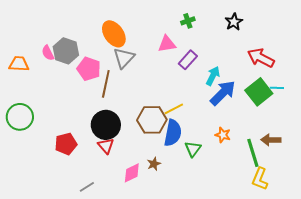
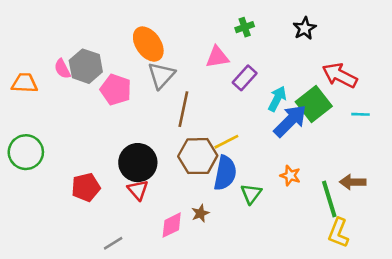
brown line: (106, 84) -> (183, 109), moved
green square: (259, 92) -> (314, 104), moved

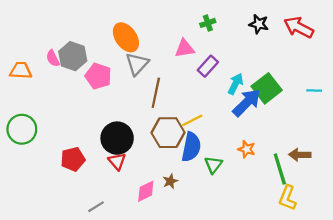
black star: (305, 28) -> (259, 24), turned -30
red arrow: (340, 75) -> (299, 27), moved
cyan line: (361, 114) -> (314, 90), moved

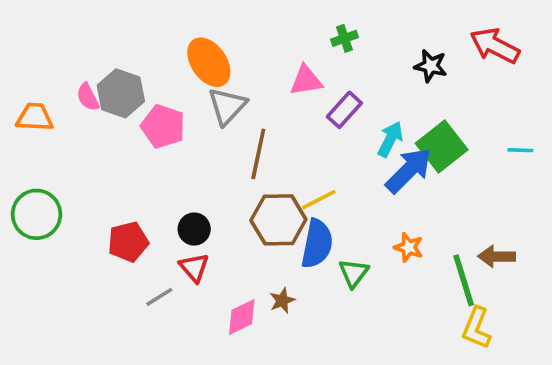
black star: (259, 24) -> (431, 66), moved
black circle: (117, 138) -> (194, 229), size x0.6
red pentagon: (73, 159) -> (128, 242), moved
gray line: (96, 207) -> (159, 297), moved

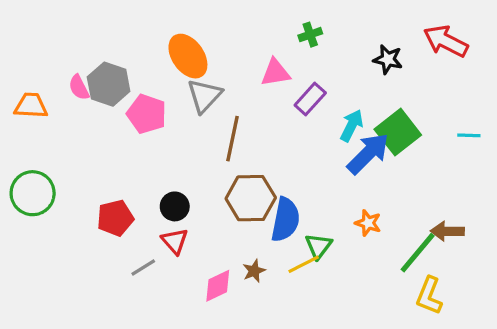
yellow line: (319, 200) -> (304, 264), moved
green line: (464, 280) -> (418, 253), turned 57

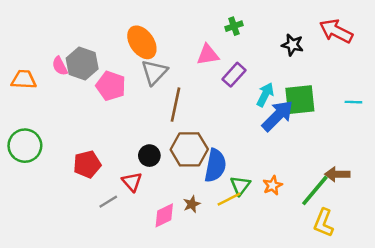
green square: (398, 132) -> (300, 100), turned 32
black circle: (175, 206) -> (149, 156), moved
orange star: (368, 223) -> (273, 185), moved, turned 30

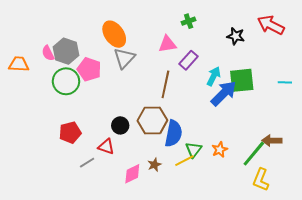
brown line: (175, 105) -> (165, 84), moved
green circle: (25, 146) -> (66, 81), moved
red triangle: (132, 182) -> (106, 147), turned -30

